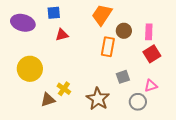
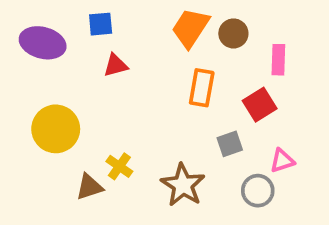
brown circle: (124, 31) -> (233, 33), moved
red square: (152, 54) -> (260, 105), moved

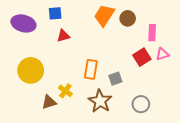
orange rectangle: (202, 88) -> (91, 69), moved
gray square: (230, 144) -> (115, 79), moved
pink triangle: (282, 161) -> (162, 54), moved

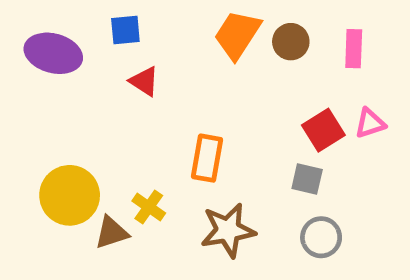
pink rectangle: (152, 33) -> (354, 49), moved
red triangle: (63, 36) -> (144, 81), turned 48
yellow circle: (31, 70) -> (70, 195), moved
gray square: (115, 79) -> (307, 179), moved, turned 32
brown star: (100, 101) -> (228, 230), turned 30

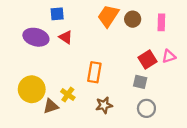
purple ellipse: (53, 53) -> (36, 37), moved
brown star: (228, 230) -> (104, 105), size x0.7

